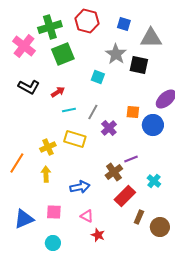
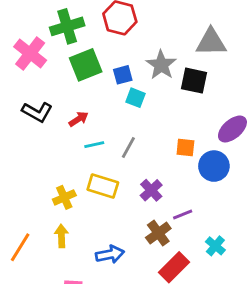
blue square: (124, 24) -> (123, 75), moved, turned -32
purple cross: (109, 128) -> (151, 190), moved
orange line: (17, 163) -> (20, 247), moved

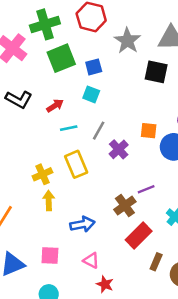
gray star: (161, 65) -> (127, 41), moved
cyan square: (136, 98) -> (91, 94), moved
yellow rectangle: (103, 186) -> (76, 164), turned 50
purple cross: (151, 190) -> (119, 149), moved
yellow arrow: (61, 236) -> (49, 201), moved

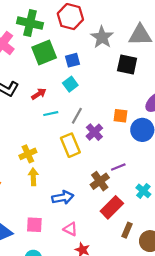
green cross: (45, 24) -> (30, 23), turned 30
cyan square: (91, 94) -> (70, 84), turned 32
yellow rectangle: (76, 164) -> (70, 145), moved

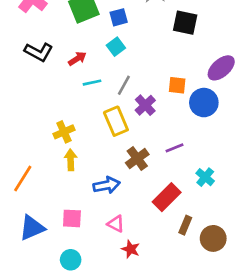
brown cross: (100, 181) -> (137, 159), moved

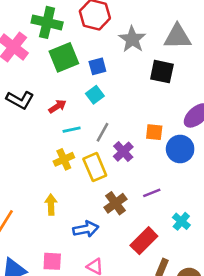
yellow cross: (64, 132) -> (64, 159), moved

